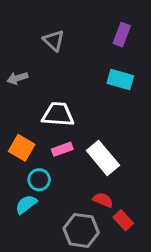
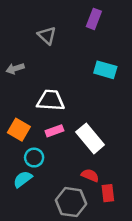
purple rectangle: (122, 35) -> (94, 19), moved
red rectangle: (123, 220) -> (108, 193), turned 36

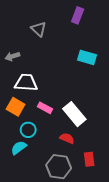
white trapezoid: (51, 100) -> (26, 83), moved
pink rectangle: (54, 131) -> (45, 108), turned 48
red semicircle: (90, 175) -> (67, 138), moved

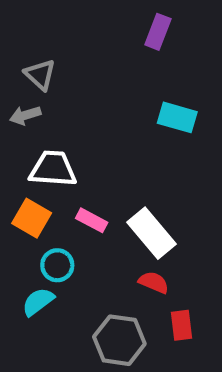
gray triangle: (39, 29) -> (40, 75), moved
red semicircle: (67, 138) -> (154, 282), moved

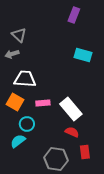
pink rectangle: (92, 220) -> (43, 103), turned -32

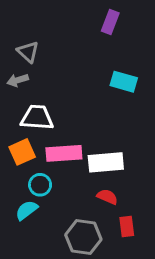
orange square: (15, 102) -> (22, 152), turned 36
pink rectangle: (43, 103) -> (64, 153), size x1.6
white rectangle: (71, 109) -> (106, 162), turned -55

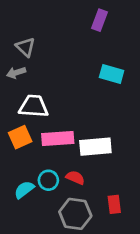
cyan circle: (40, 185) -> (48, 180), moved
red semicircle: (107, 197) -> (75, 178), moved

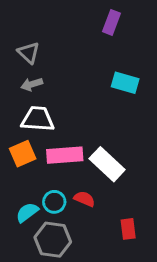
gray arrow: (16, 73) -> (32, 84), moved
white rectangle: (95, 147) -> (107, 164), turned 48
gray hexagon: (75, 214) -> (53, 240), moved

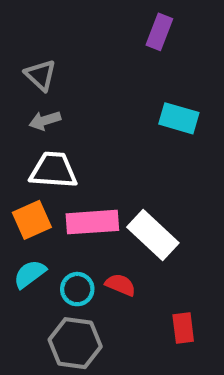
cyan semicircle: (27, 212) -> (30, 274), moved

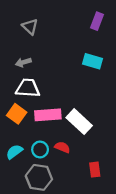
purple rectangle: (159, 32) -> (97, 21), moved
gray triangle: (40, 75) -> (30, 27), moved
orange square: (32, 220) -> (17, 114), turned -30
cyan semicircle: (30, 274) -> (14, 152), moved

